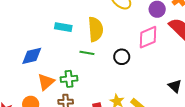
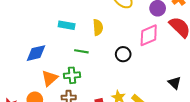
yellow semicircle: (96, 29) -> (98, 27), size x0.7
green line: (87, 53) -> (81, 51), moved

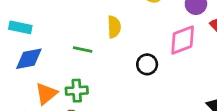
cyan rectangle: (67, 25) -> (20, 27), moved
green line: (81, 51) -> (83, 49), moved

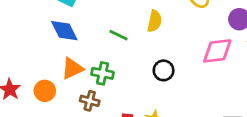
blue diamond: (29, 59) -> (64, 31), turned 60
black circle: (147, 64) -> (164, 70), moved

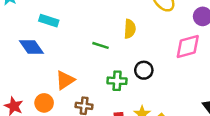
blue diamond: (64, 31) -> (31, 47), moved
green cross: (103, 73) -> (117, 81), moved

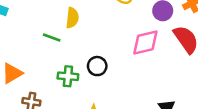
yellow semicircle: (130, 29) -> (72, 18), moved

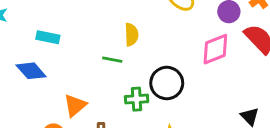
black circle: (97, 66) -> (167, 83), size x1.5

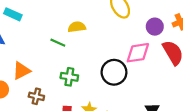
yellow semicircle: (131, 35) -> (77, 27), turned -108
black circle: (167, 83) -> (114, 72), moved

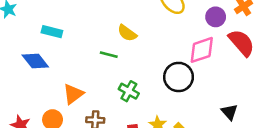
yellow semicircle: (77, 27) -> (127, 33), turned -126
green cross: (69, 77) -> (129, 91), turned 30

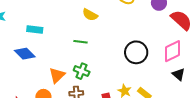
yellow semicircle: (127, 33) -> (90, 15), moved
pink diamond: (202, 50) -> (173, 51), moved
green cross: (129, 91) -> (82, 71), moved

